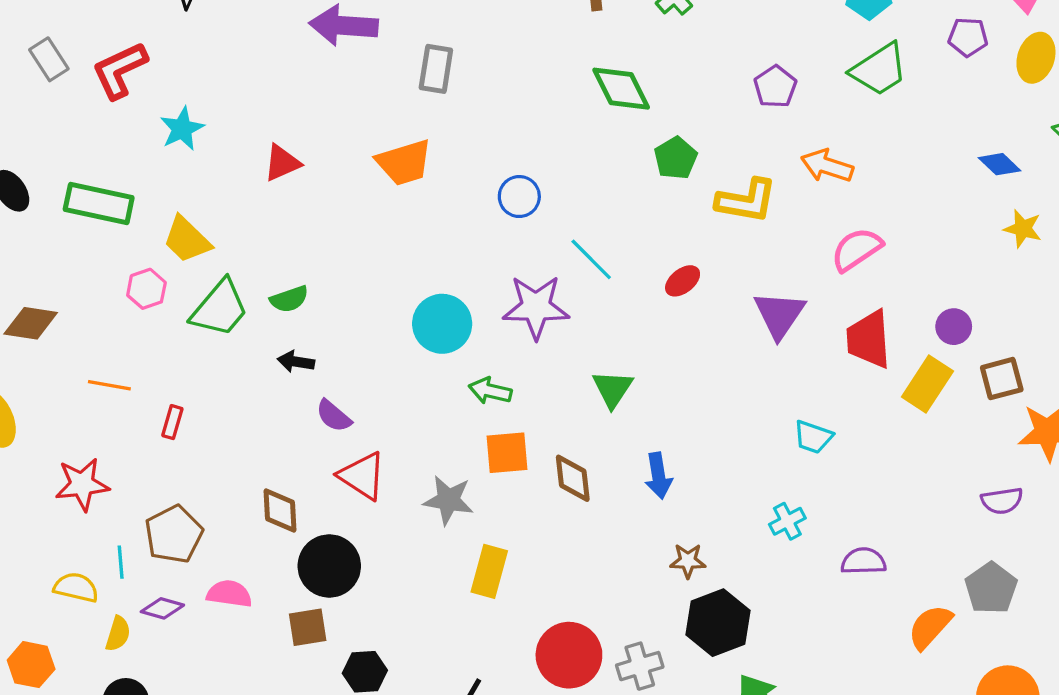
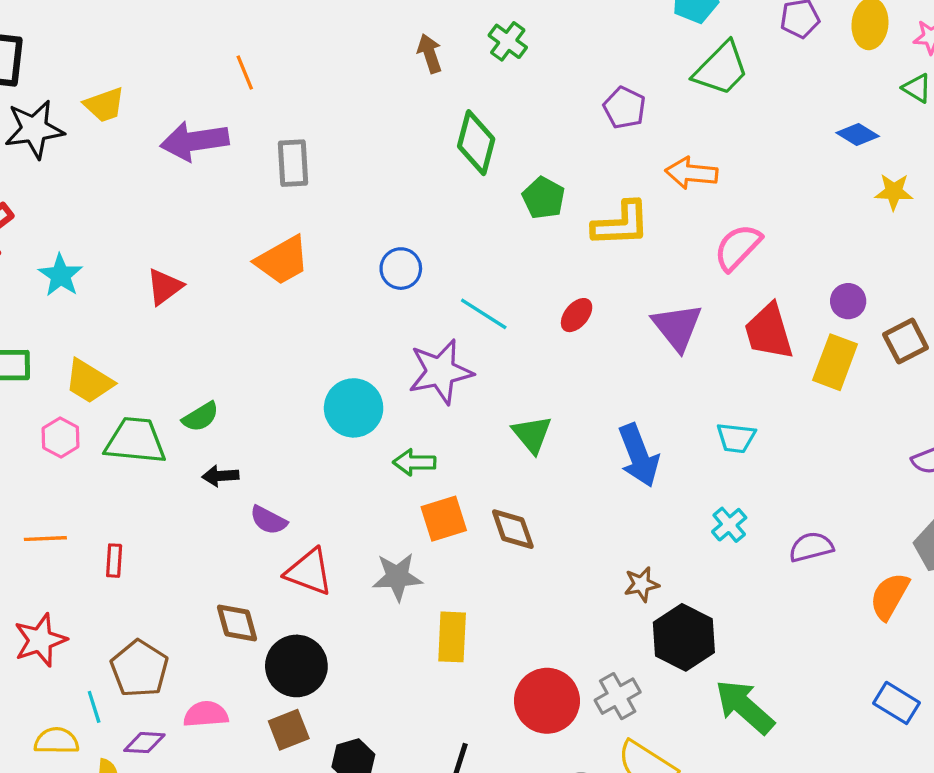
green diamond: (621, 89) -> (476, 143), turned 54
green trapezoid: (220, 308) -> (135, 441), turned -112
blue arrow: (658, 476) -> (639, 455), moved, size x1.4

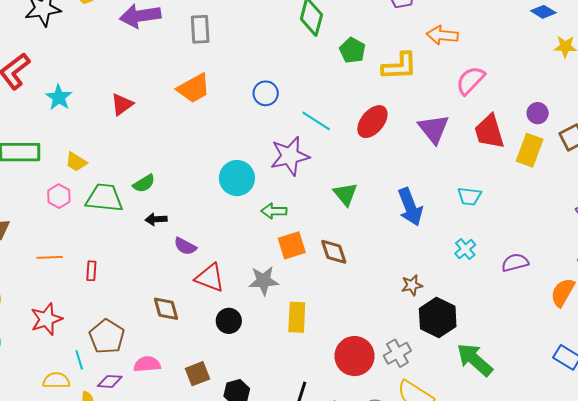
red ellipse: (577, 315) -> (372, 122), size x1.6
yellow trapezoid: (89, 381) -> (76, 162), size x0.7
black circle: (296, 666) -> (229, 321), moved, size x0.7

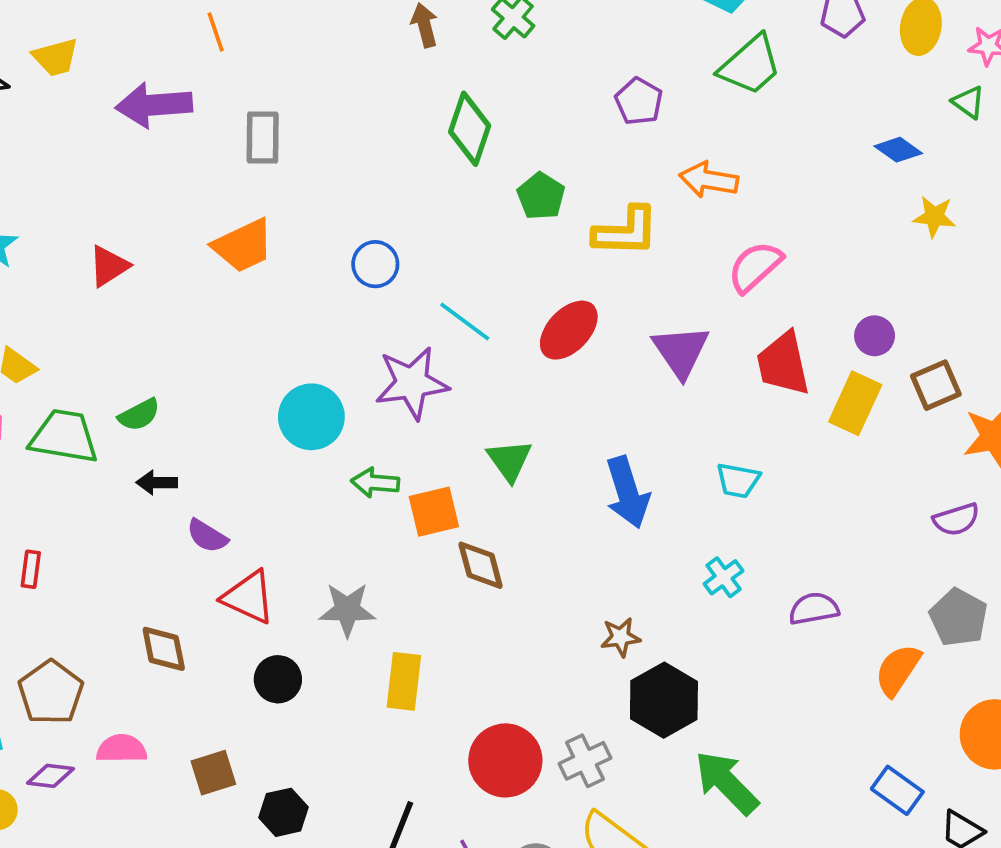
orange square: (292, 245) -> (434, 512), moved

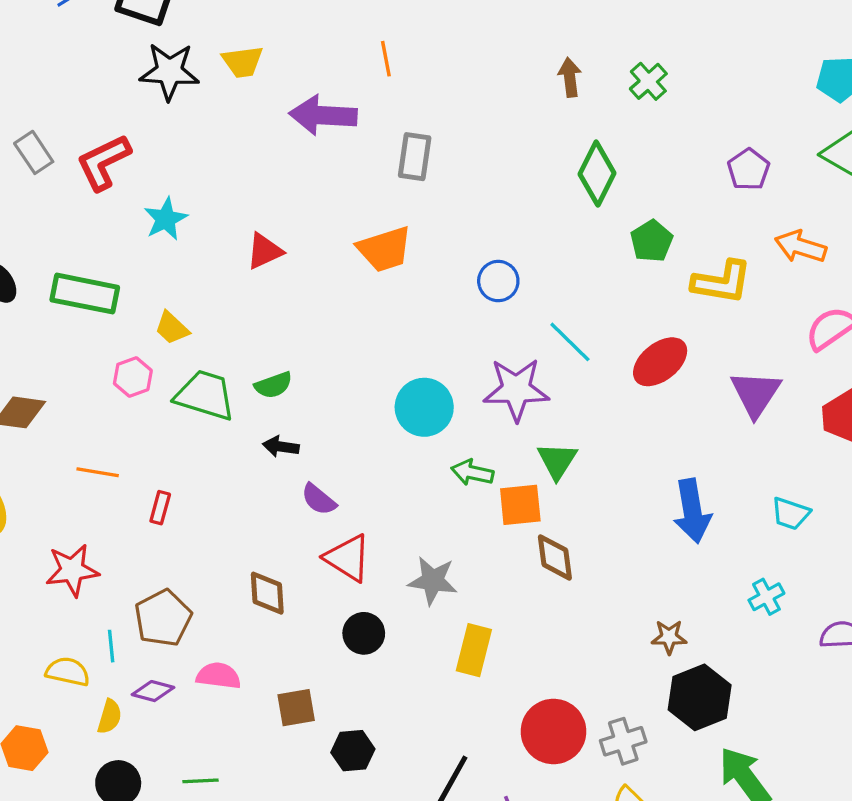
green triangle: (509, 460) -> (557, 461), moved

